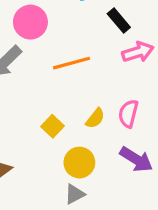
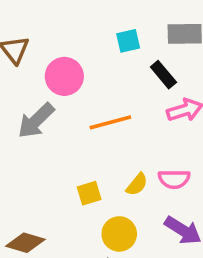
pink semicircle: (128, 114) -> (174, 179), turned -104
yellow square: (53, 126) -> (89, 193), turned 30

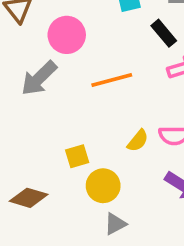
yellow square: (89, 193) -> (77, 156), moved
yellow circle: (119, 234) -> (103, 186), moved

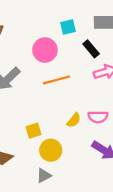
pink circle: (67, 35) -> (45, 50), moved
gray triangle: (115, 224) -> (44, 176), moved

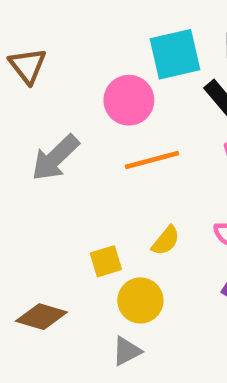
cyan square: (68, 27) -> (175, 54), size x1.6
yellow semicircle: (74, 120) -> (166, 241), moved

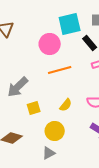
gray arrow: (55, 158) -> (18, 87), moved
yellow square: (106, 261) -> (34, 108), moved

